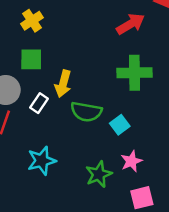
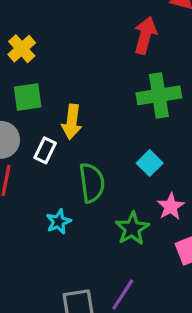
red arrow: (131, 24) -> (145, 35), turned -36
green semicircle: (86, 112) -> (92, 183), moved, turned -100
cyan star: (42, 161) -> (59, 222), size x0.7

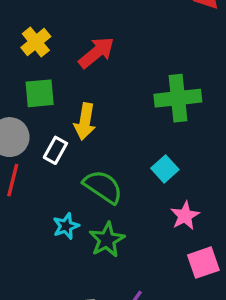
red arrow: (145, 35) -> (96, 53), moved, turned 33
green semicircle: (92, 183) -> (103, 187), turned -51
green star: (132, 229) -> (107, 240), moved

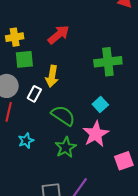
yellow cross: (36, 42) -> (15, 37), moved, turned 30
pink star: (185, 216) -> (96, 134), moved, size x1.5
cyan star: (66, 226) -> (26, 141), moved

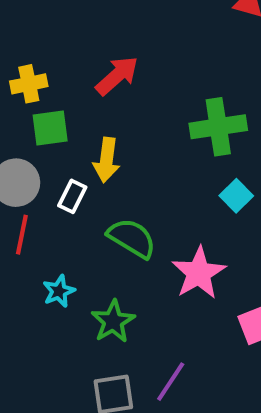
cyan square: (100, 104) -> (236, 196), moved
green star: (66, 147) -> (113, 321), moved

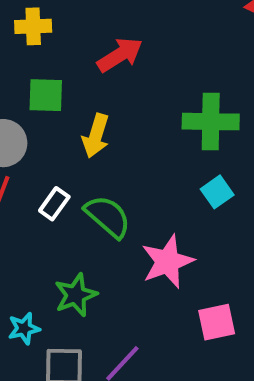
yellow cross: (29, 84) -> (33, 26), moved
white rectangle: (72, 196) -> (54, 204), moved
cyan star: (59, 291) -> (24, 328), moved

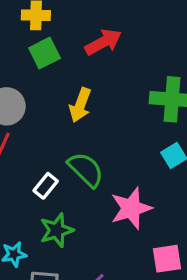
green square: (46, 95) -> (45, 53), moved, turned -32
white rectangle: (54, 204) -> (46, 186), moved

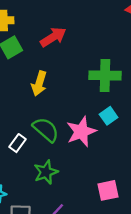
pink star: (131, 208) -> (81, 132), moved
green star: (57, 230) -> (46, 172), moved

